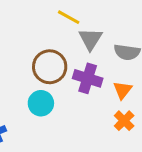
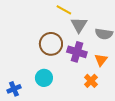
cyan circle: (41, 103) -> (44, 78), moved
orange cross: (124, 121) -> (91, 81), moved

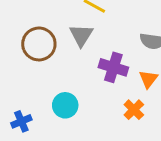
gray triangle: (79, 25) -> (81, 35), moved
brown circle: (51, 44) -> (39, 44), moved

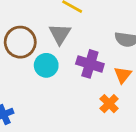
cyan circle: (65, 105) -> (46, 65), moved

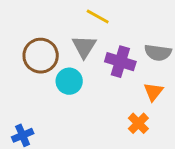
purple cross: (90, 64) -> (120, 62), moved

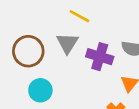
cyan circle: (69, 81) -> (40, 90), moved

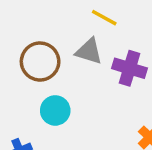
gray triangle: (67, 43) -> (89, 51), turned -45

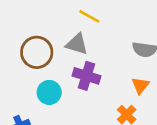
purple cross: (129, 68) -> (87, 76), moved

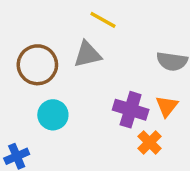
gray triangle: (77, 44) -> (87, 54), turned -30
purple cross: (87, 76) -> (131, 110), moved

